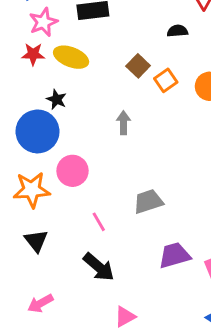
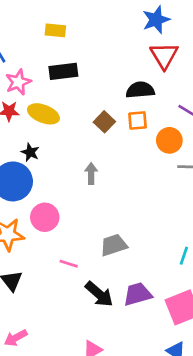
black semicircle: (177, 31) -> (140, 90), size x1.5
orange square: (166, 80) -> (138, 120), moved, turned 30
pink line: (99, 222) -> (69, 264), turned -42
black arrow: (99, 267) -> (99, 294), moved

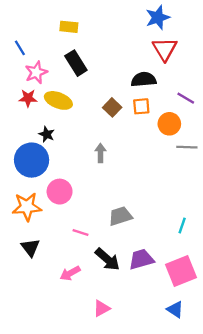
black rectangle: (63, 71) -> (76, 63), turned 65
pink arrow: (16, 338) -> (70, 273), moved

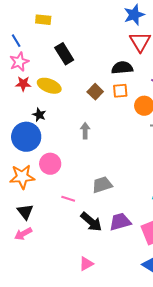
yellow rectangle: (69, 27) -> (43, 20), moved
pink star: (36, 72) -> (19, 62), moved
pink arrow: (70, 273) -> (23, 234), moved

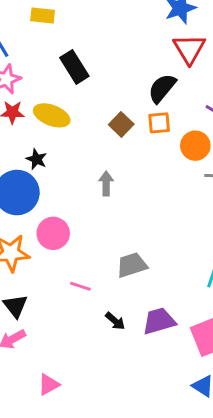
black semicircle: (122, 68) -> (162, 88), turned -45
black arrow: (91, 222) -> (115, 321), size x0.6
pink triangle: (86, 264) -> (49, 385), moved

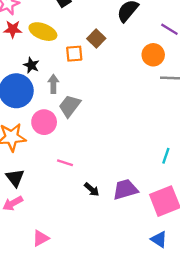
orange square: (159, 123) -> (74, 54), moved
gray arrow: (106, 183) -> (53, 84), moved
gray trapezoid: (132, 265) -> (70, 106), moved, turned -35

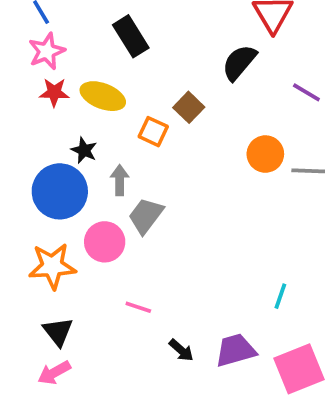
orange square: (74, 54) -> (153, 132), turned 30
orange circle: (153, 55) -> (265, 154), moved
cyan line: (166, 156) -> (280, 296), moved

